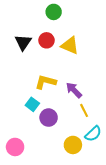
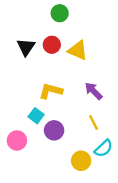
purple arrow: (74, 90) -> (93, 91), moved
pink circle: (15, 147) -> (17, 140), moved

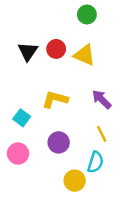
green circle: (60, 13) -> (87, 14), moved
cyan square: (36, 116) -> (22, 118), moved
cyan semicircle: (104, 148) -> (96, 162), moved, turned -30
yellow circle: (81, 161) -> (75, 181), moved

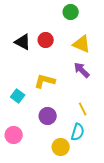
black triangle: (28, 51) -> (23, 42), turned -36
yellow triangle: (84, 55) -> (82, 44), moved
purple arrow: (102, 99) -> (82, 70), moved
pink circle: (18, 154) -> (14, 135), moved

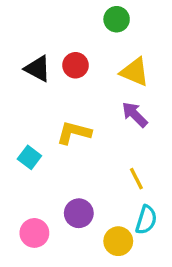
purple circle: (48, 116) -> (79, 213), moved
cyan semicircle: (78, 132) -> (146, 220), moved
pink circle: (14, 135) -> (34, 233), moved
yellow circle: (61, 147) -> (118, 241), moved

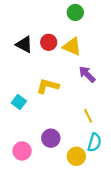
yellow triangle: (135, 72) -> (72, 47), moved

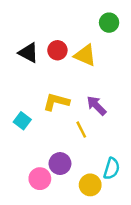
green circle: (75, 12) -> (109, 23), moved
purple arrow: (87, 74) -> (96, 106), moved
yellow line: (88, 116) -> (81, 130), moved
pink circle: (22, 151) -> (40, 179), moved

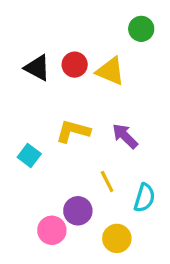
yellow line: (81, 130) -> (107, 182), moved
cyan semicircle: (112, 169) -> (144, 198), moved

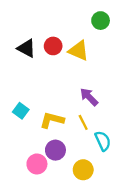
yellow L-shape: (73, 131) -> (52, 120), moved
yellow line: (107, 182) -> (83, 122), moved
cyan semicircle: (144, 198) -> (103, 141), turned -42

